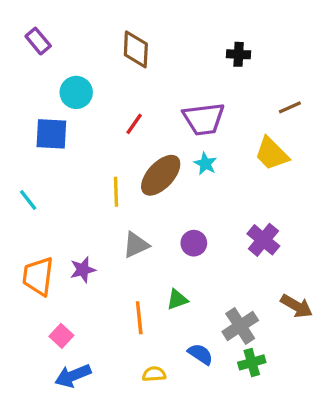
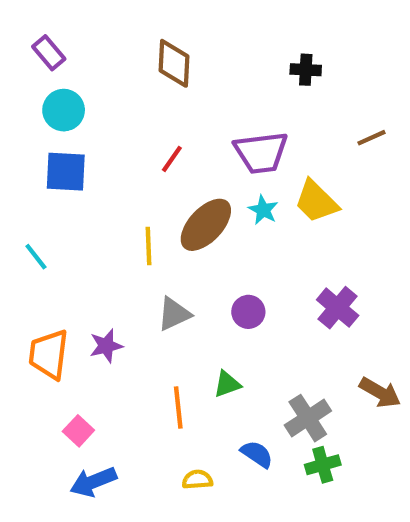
cyan circle: (76, 92) -> (64, 110), moved
yellow trapezoid: (272, 154) -> (316, 201), moved

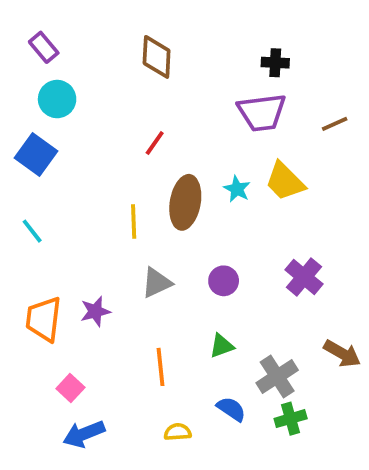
purple trapezoid: (261, 153) -> (262, 112), moved
blue square: (66, 172) -> (36, 155), moved, turned 33
brown ellipse: (206, 225) -> (185, 202), turned -33
green triangle: (227, 384) -> (222, 346), moved

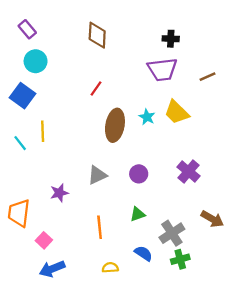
yellow line: (134, 221) -> (43, 131), moved
orange trapezoid: (44, 319) -> (19, 213), moved

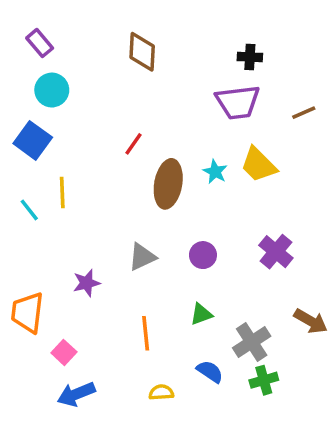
red line: (96, 89) -> (133, 144), moved

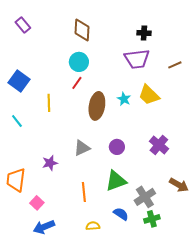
cyan circle: (52, 90) -> (79, 62), moved
yellow line: (62, 193) -> (49, 103), moved
green triangle: (201, 314) -> (116, 181), size x1.6

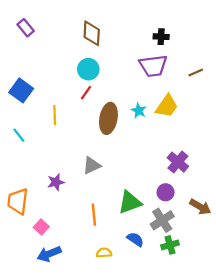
yellow trapezoid: (149, 95) -> (167, 106), turned -100
purple circle: (117, 147) -> (166, 192), moved

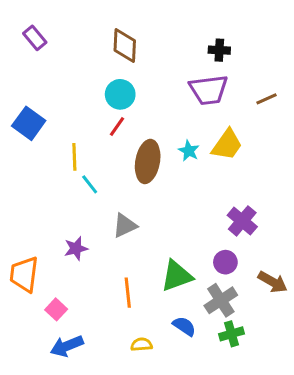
cyan line: (19, 135) -> (90, 184), moved

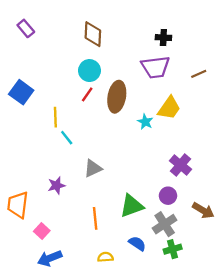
cyan star: (189, 151) -> (145, 122), moved
brown ellipse: (148, 161) -> (117, 97), moved

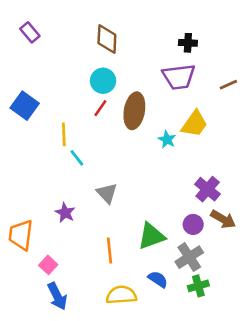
gray triangle: (93, 168) -> (107, 193), turned -48
purple star: (56, 185) -> (65, 213), turned -30
brown arrow: (203, 210) -> (223, 219), moved
yellow semicircle: (105, 257) -> (121, 295), size x1.6
blue arrow: (50, 258) -> (57, 296), turned -95

